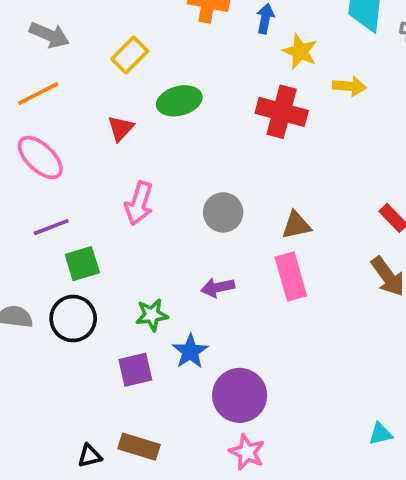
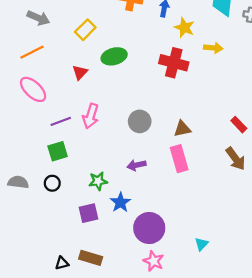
purple line: (51, 227) -> (61, 121), moved
black circle: (73, 319) -> (52, 183), size x0.6
cyan triangle: (380, 434) -> (201, 244), moved, turned -32

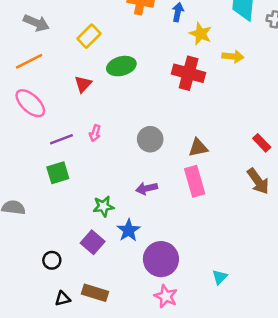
pink arrow: (91, 116) -> (95, 133), size x0.6
black circle: (52, 183) -> (52, 260), moved
purple square: (88, 213) -> (93, 242), turned -36

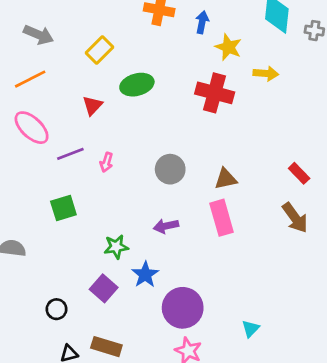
purple line: (61, 139) -> (70, 154), moved

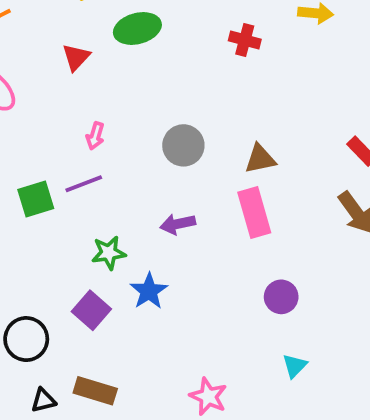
red cross: (215, 93) -> (245, 40), size x0.6
purple line: (70, 154) -> (84, 184), moved
purple circle: (183, 308) -> (281, 297), moved, size x0.6
black circle: (57, 309) -> (26, 339), size x1.5

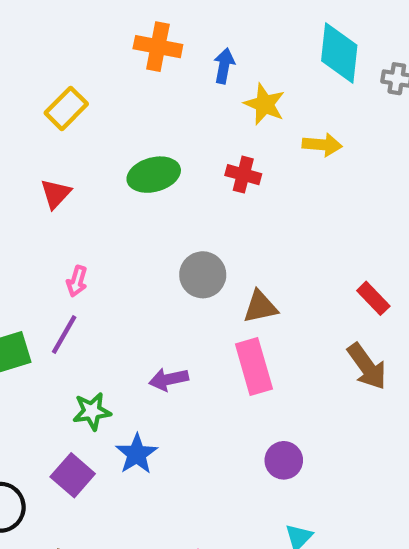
green ellipse: (137, 28) -> (154, 175), moved
gray circle: (183, 145) -> (203, 275), moved
purple line: (84, 184) -> (64, 335), turned -39

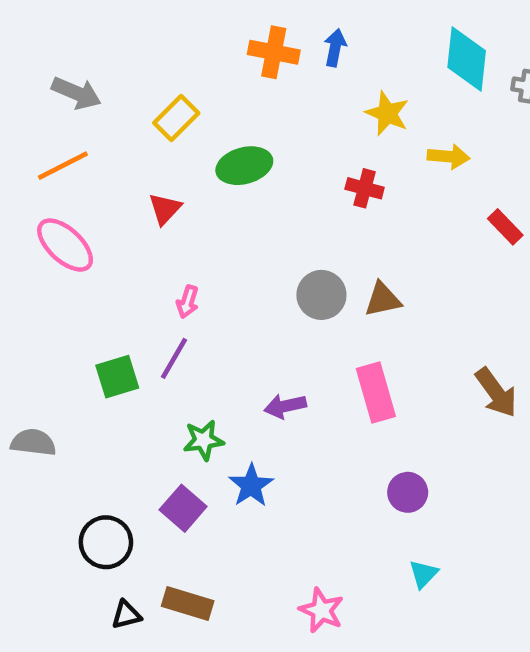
blue arrow: (224, 66) -> (335, 48), moved
green ellipse: (154, 175) -> (244, 166), moved
red rectangle: (373, 298) -> (505, 227), moved
brown triangle: (260, 307) -> (383, 299), moved

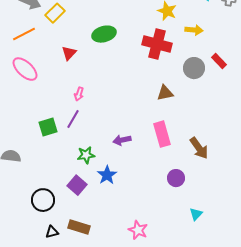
yellow rectangle: (176, 118) -> (55, 13), moved
red cross: (365, 188) -> (157, 44), size x1.8
gray circle: (321, 295) -> (194, 68), moved
brown arrow: (496, 392) -> (199, 148), moved
cyan triangle: (424, 574) -> (196, 214), moved

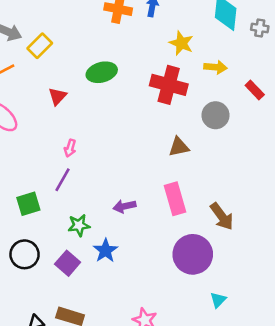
red rectangle: (219, 61) -> (255, 90), moved
green square: (48, 127) -> (28, 204), moved
purple circle: (176, 178) -> (193, 254), size x1.8
black circle: (43, 200) -> (25, 254), moved

